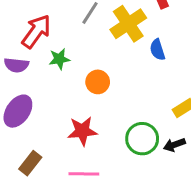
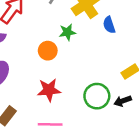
green star: (59, 59) -> (67, 32), moved
orange circle: (98, 82) -> (48, 51), moved

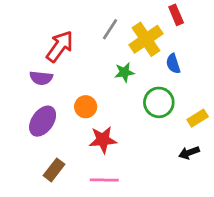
orange circle: (48, 51) -> (86, 107), moved
green circle: (97, 96) -> (159, 102), moved

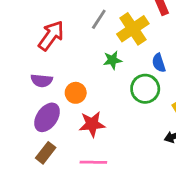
blue semicircle: (173, 64) -> (159, 63), moved
purple semicircle: (41, 78) -> (42, 81), moved
purple ellipse: (43, 121) -> (47, 117), moved

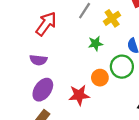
yellow cross: (133, 29) -> (112, 18), size x0.7
orange circle: (76, 93) -> (100, 78), moved

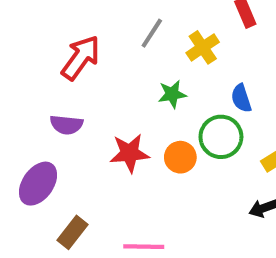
purple ellipse: (43, 90) -> (38, 184), moved
red star: (79, 95) -> (129, 153), moved

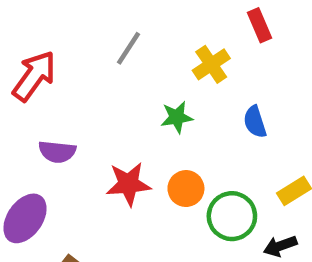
gray line: (152, 33) -> (128, 48), moved
red arrow: (81, 58) -> (34, 76), moved
green circle: (221, 137) -> (232, 216), moved

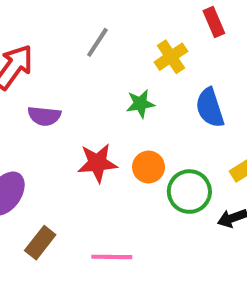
blue semicircle: (255, 122) -> (210, 108), size x1.4
purple semicircle: (57, 152) -> (44, 116), moved

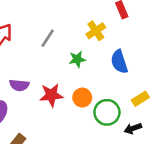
gray line: (97, 42) -> (48, 38), moved
purple semicircle: (44, 116) -> (19, 85), moved

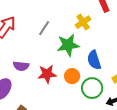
green star: (77, 59) -> (68, 45), size x1.6
blue semicircle: (119, 62) -> (94, 60), moved

